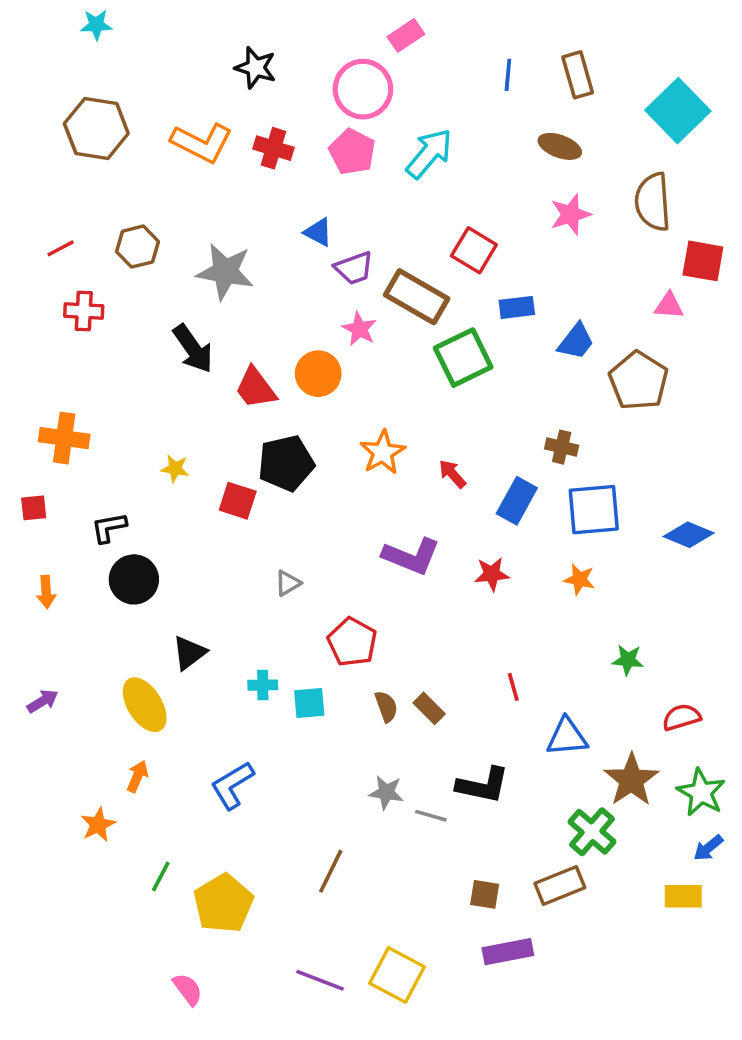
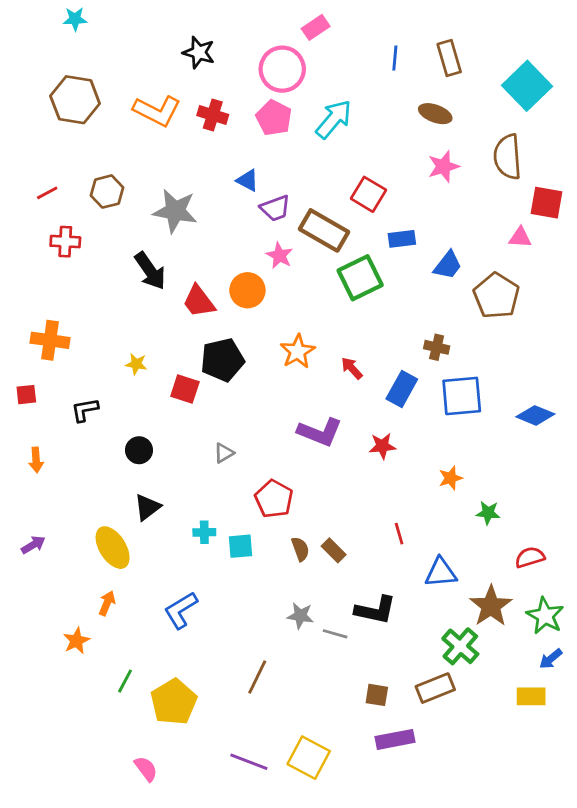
black circle: (134, 579) -> (139, 450), moved, size x0.7
orange star: (579, 579) -> (451, 478), moved, turned -30

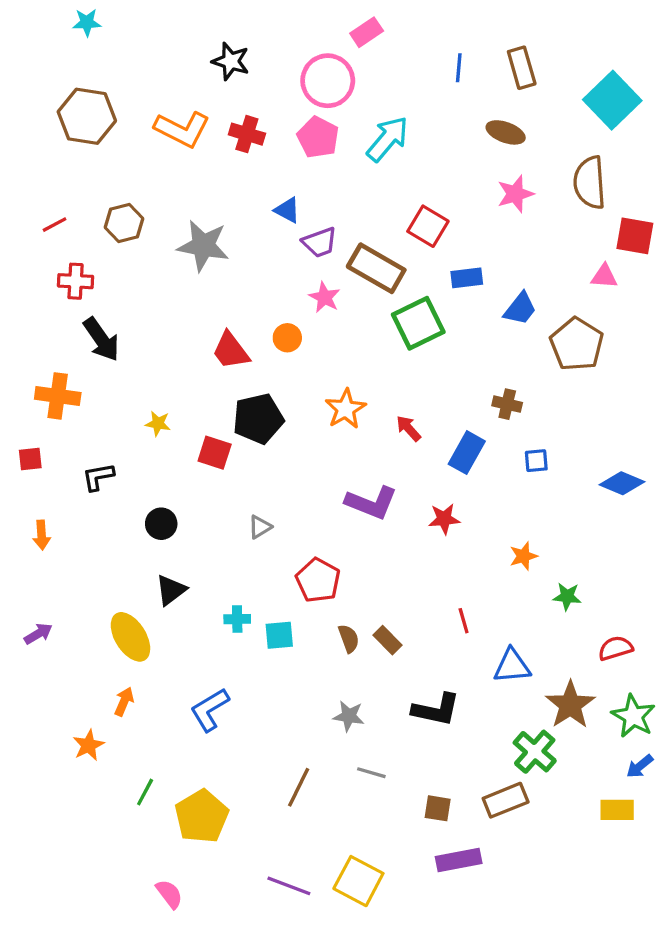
black arrow: (150, 271) -> (101, 339), moved
orange circle: (247, 290) -> (287, 338), size x0.7
blue square: (462, 396) -> (536, 461), size x0.5
gray line: (335, 634) -> (371, 773), moved

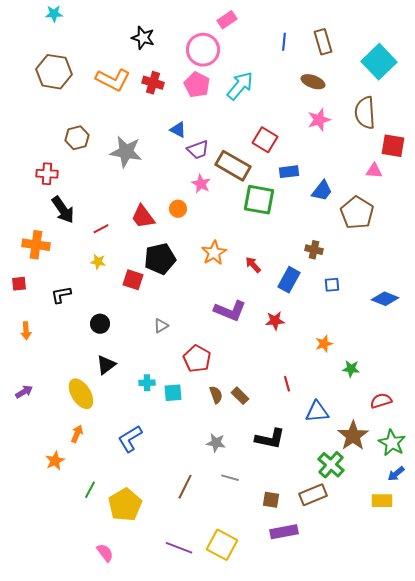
red line: (54, 225) -> (101, 229), moved
green square: (418, 323) -> (259, 200), turned 36

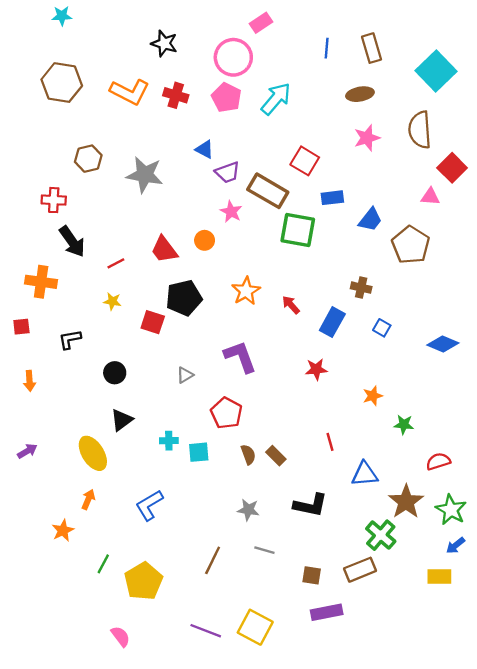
brown ellipse: (313, 82) -> (360, 94), turned -30
red square: (393, 146) -> (452, 168), turned 35
blue square: (332, 285) -> (382, 328), turned 35
purple L-shape: (230, 311) -> (240, 357), moved, turned -132

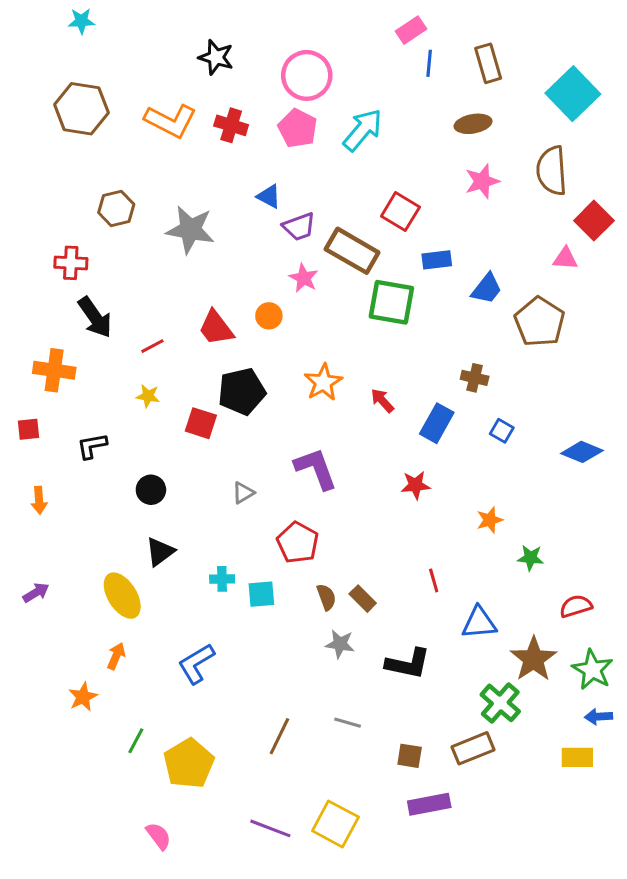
pink rectangle: (261, 23) -> (411, 30), moved
gray star: (248, 510) -> (340, 644), moved
blue arrow: (456, 545) -> (599, 717), turned 36

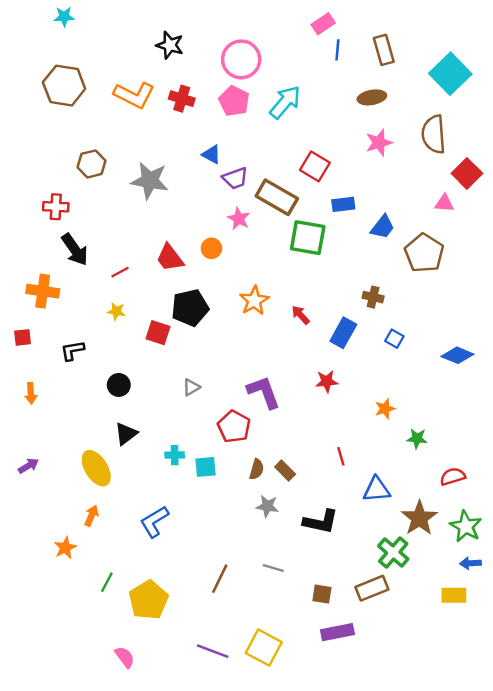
purple L-shape: (316, 469) -> (264, 392), moved
brown semicircle: (326, 597) -> (257, 469), turned 36

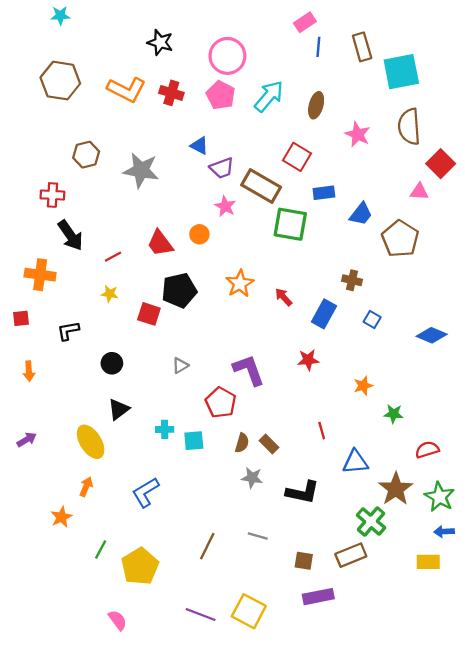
cyan square: (450, 74) -> (401, 72), moved, turned 33
brown ellipse: (372, 97) -> (316, 105), moved, turned -65
pink star: (379, 143) -> (358, 134), turned -30

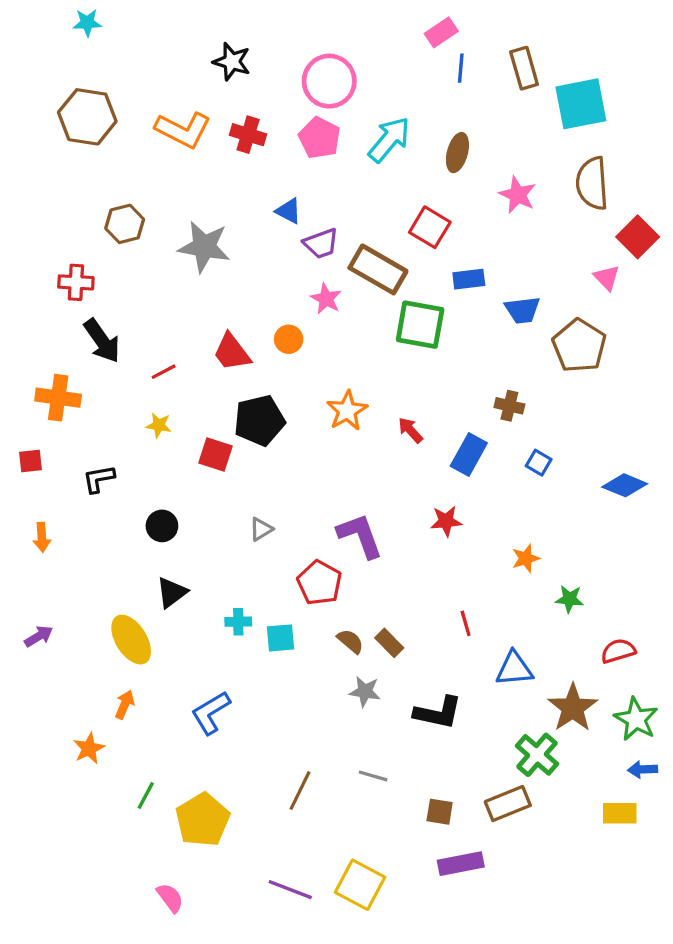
pink triangle: (419, 192) -> (607, 278), turned 42
blue trapezoid: (361, 214) -> (522, 310), turned 45
brown semicircle: (242, 443) -> (350, 641), turned -66

